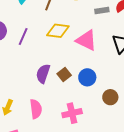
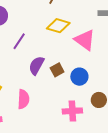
purple line: (23, 37) -> (19, 41), moved
pink cross: (72, 113) -> (72, 111), moved

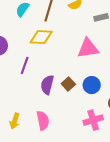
yellow diamond: (58, 26) -> (41, 37), moved
pink triangle: (85, 40) -> (88, 48), turned -30

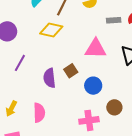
purple line: (25, 65) -> (20, 63), moved
brown square: (68, 84) -> (71, 71), moved
purple semicircle: (47, 85) -> (49, 78), turned -30

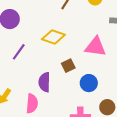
yellow diamond: (51, 30) -> (53, 37), moved
purple semicircle: (49, 78) -> (44, 82), moved

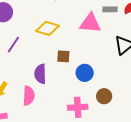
pink triangle: (95, 47) -> (90, 23), moved
brown square: (68, 66) -> (63, 56), turned 32

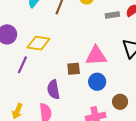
pink triangle: (90, 23) -> (96, 56), moved
yellow diamond: (47, 28) -> (38, 43), moved

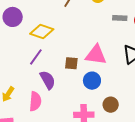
purple line: (22, 65) -> (36, 57), moved
purple semicircle: (53, 90) -> (48, 80), turned 150

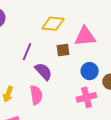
yellow diamond: (42, 31) -> (53, 24), moved
blue circle: (92, 81) -> (90, 71), moved

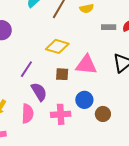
pink cross: (86, 97) -> (61, 114), moved

